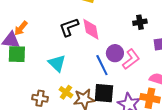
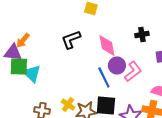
pink diamond: (91, 29) -> (107, 46), moved
cyan triangle: (57, 63) -> (32, 74), moved

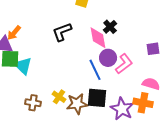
black cross: (142, 34) -> (110, 27), moved, turned -32

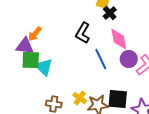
black cross: (110, 27) -> (110, 13), moved
black L-shape: (62, 32) -> (83, 33), turned -40
blue line: (95, 70) -> (101, 59), moved

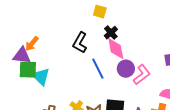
black cross: (110, 13) -> (111, 33), moved

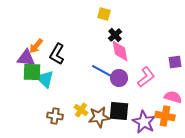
black L-shape: (80, 43) -> (57, 54), moved
blue line: (98, 69) -> (102, 71), turned -35
purple circle: (126, 69) -> (119, 78), moved

